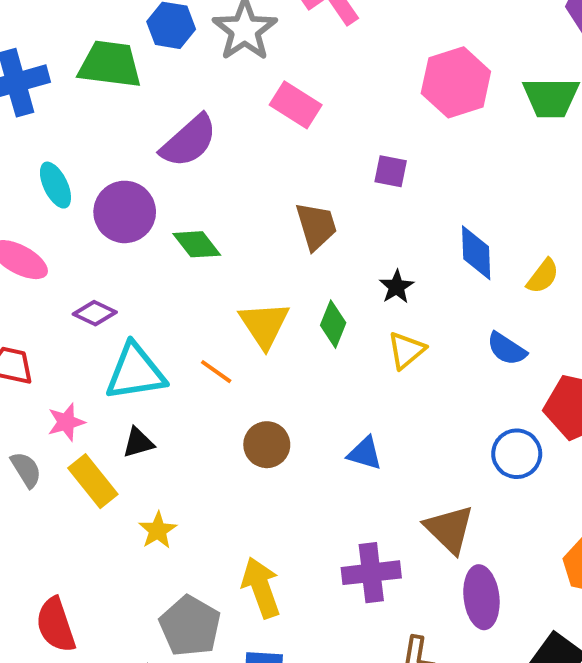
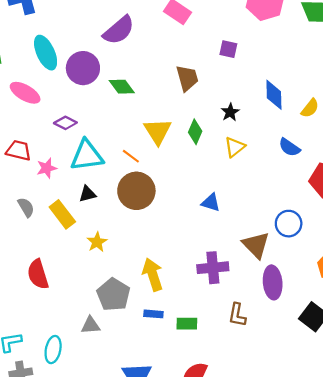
cyan ellipse: (55, 185) -> (46, 53), size x1.4
pink star: (66, 422) -> (47, 168), moved
brown circle: (267, 445) -> (136, 191), moved, size x1.5
blue circle: (517, 454) -> (289, 224), moved
red semicircle: (56, 625) -> (38, 274), moved

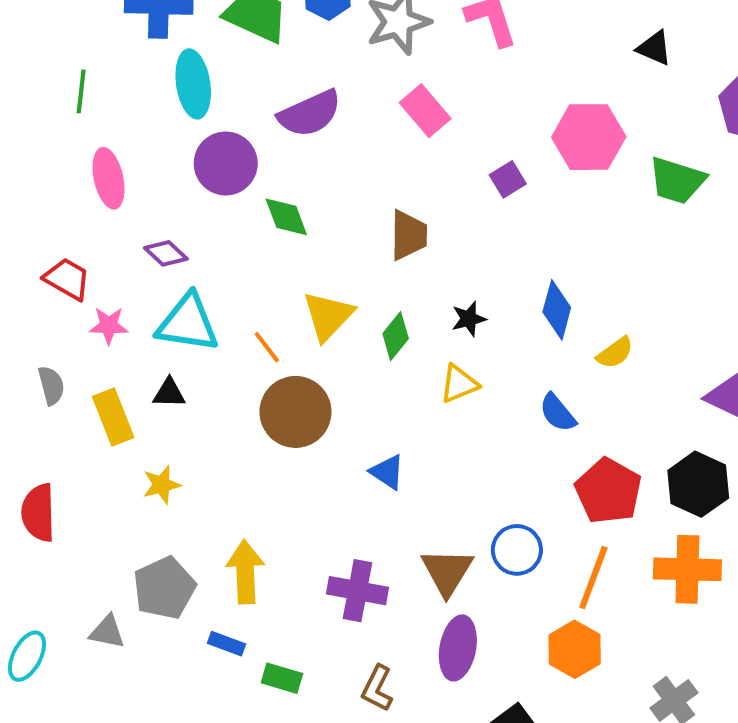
purple square: (228, 49) -> (508, 179), moved, turned 30
cyan ellipse: (46, 53) -> (193, 84), moved
pink ellipse: (25, 93) -> (109, 178), turned 32
brown circle: (136, 191) -> (295, 412), moved

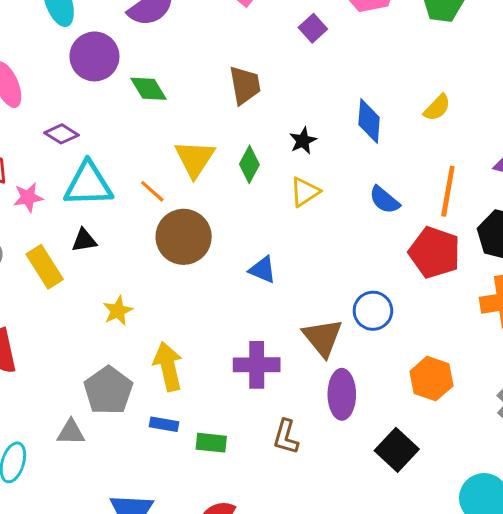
yellow semicircle: (615, 353) -> (437, 108), moved
yellow star: (162, 485) -> (118, 311), moved
orange line: (593, 577) -> (448, 191), moved

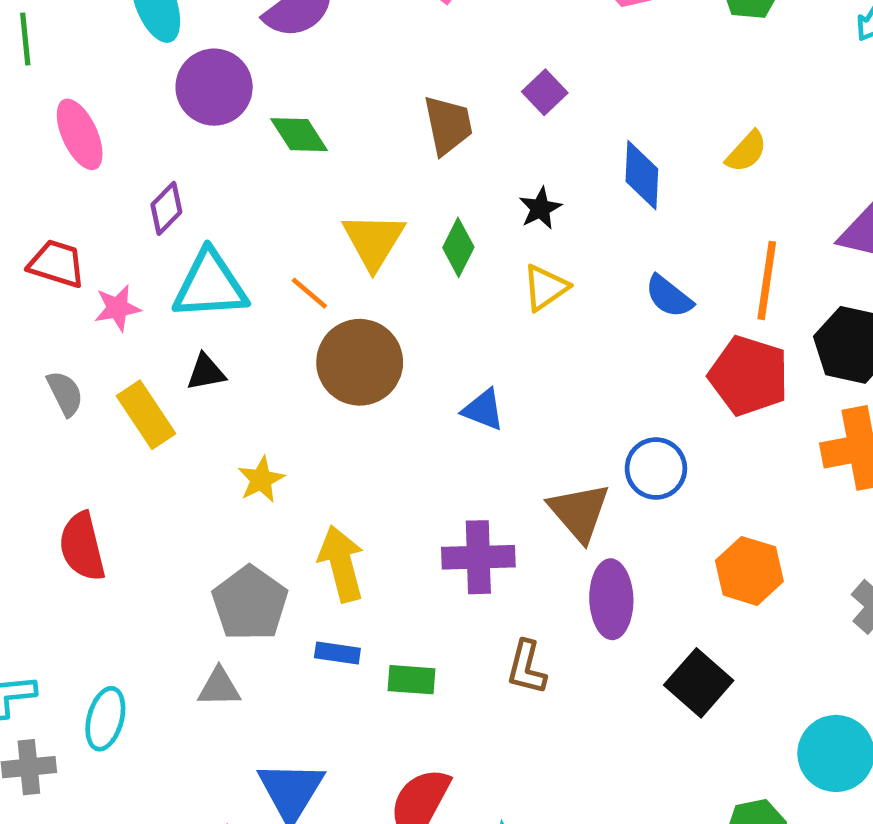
purple square: (313, 28) -> (545, 92), moved
purple diamond: (62, 134) -> (166, 208), turned -76
gray triangle: (71, 432) -> (219, 687), moved

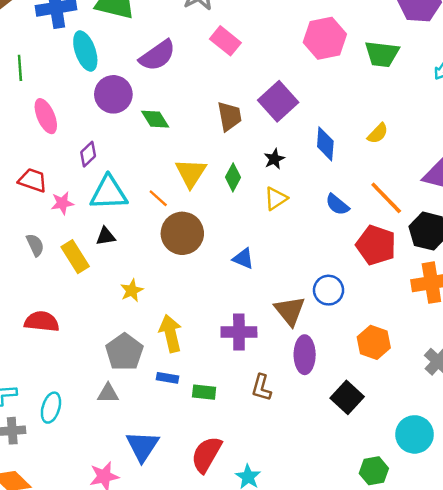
purple square: (545, 92) -> (278, 101), size x1.8
orange line: (767, 280) -> (386, 198), turned -54
red semicircle: (82, 547) -> (42, 322), turned 108

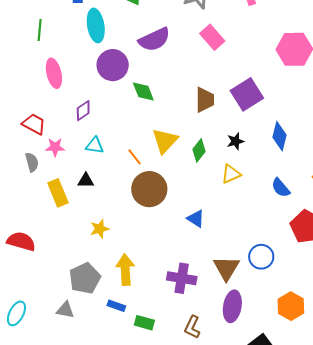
cyan triangle: (109, 193) -> (95, 145), size x0.6
gray semicircle: (35, 245) -> (32, 162), moved

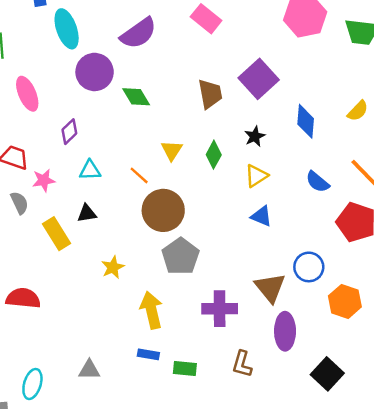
yellow triangle: (165, 141) -> (172, 150), size x0.7
blue triangle: (196, 219) -> (261, 216), moved
gray pentagon: (85, 278) -> (181, 256), moved
orange hexagon: (291, 306) -> (345, 301), moved

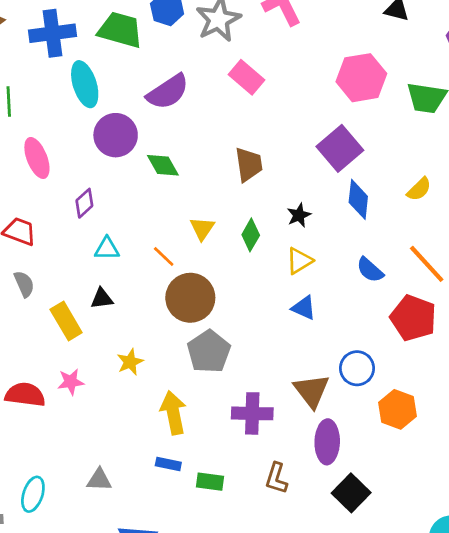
purple square: (259, 79) -> (340, 148), moved
pink star: (44, 180) -> (71, 382), moved
black square: (327, 374) -> (351, 493), moved

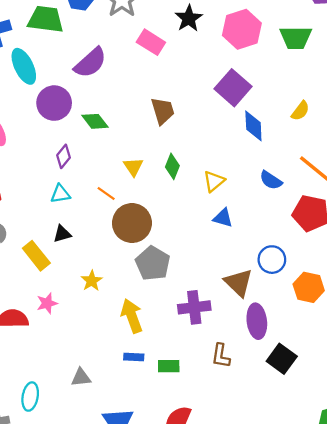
purple diamond: (84, 203) -> (63, 156), moved
black star: (299, 215) -> (189, 18), moved, size x1.4

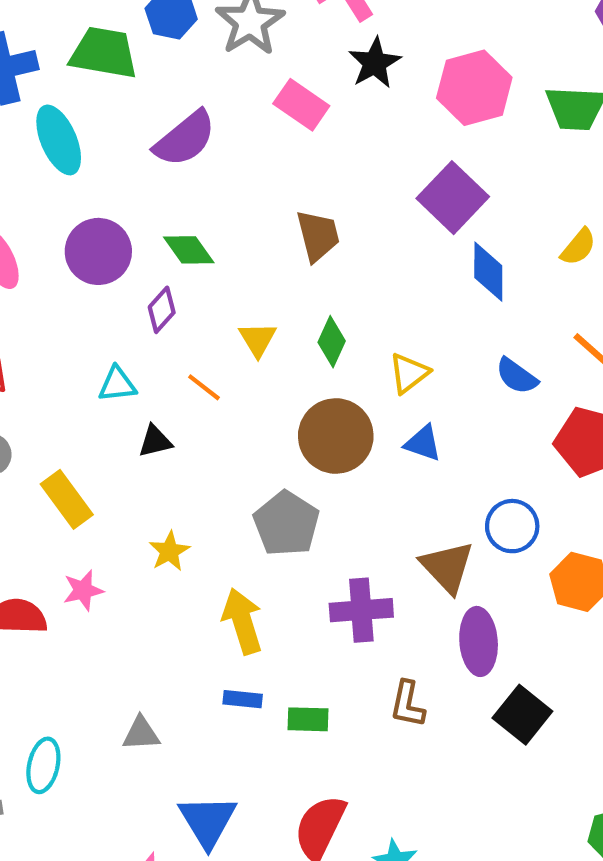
purple circle: (54, 103) -> (98, 251), moved
purple diamond: (63, 156) -> (162, 310), moved
brown circle: (132, 223) -> (336, 436), moved
black triangle: (62, 234) -> (155, 441), moved

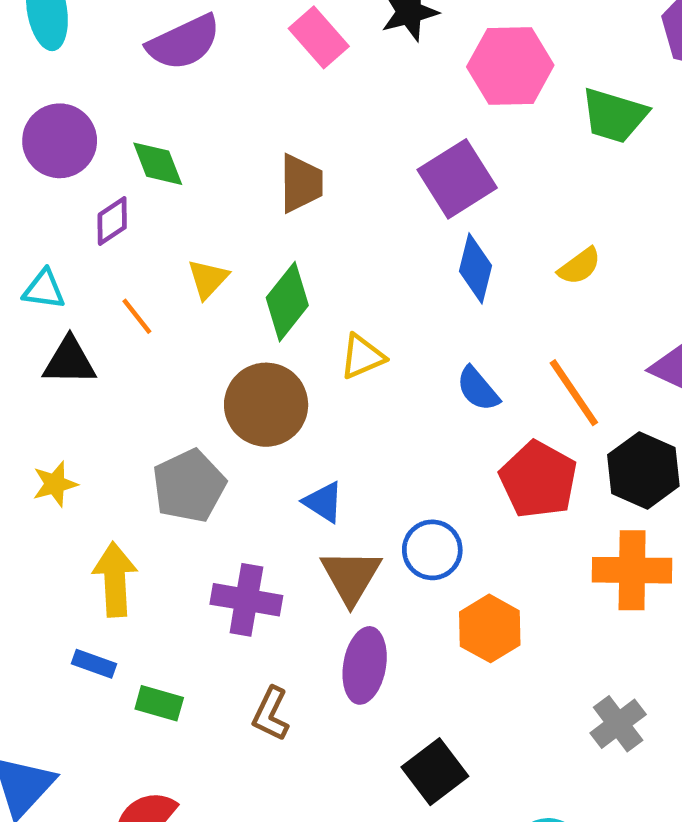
green diamond: (332, 342) -> (287, 302), size x1.4
black triangle: (155, 441) -> (69, 361), size x1.4
blue triangle: (423, 443) -> (323, 502), moved
black square: (522, 715) -> (435, 772), moved

